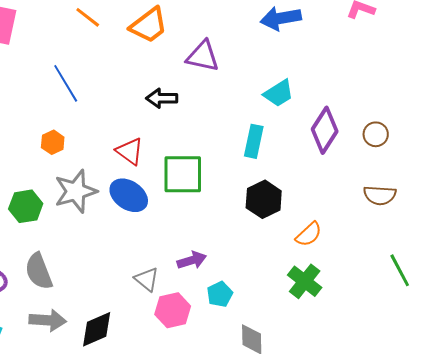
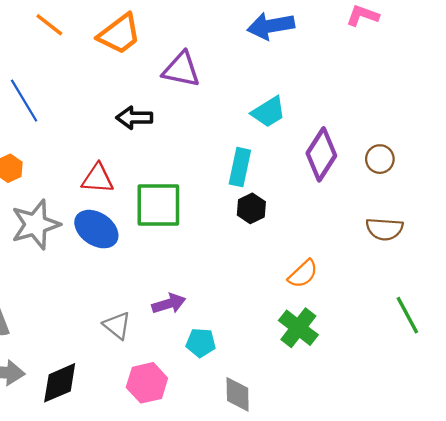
red triangle: (130, 151) -> (98, 179), turned -32
black hexagon: (264, 199) -> (251, 208), moved, size x0.7
cyan pentagon: (220, 294) -> (201, 343), turned 30
pink hexagon: (173, 310) -> (147, 383), moved

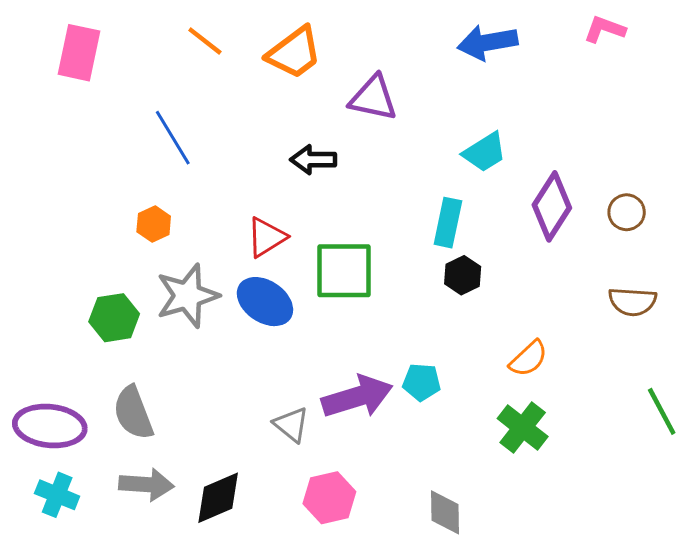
red triangle: (98, 179) -> (266, 237), turned -36
purple arrow: (169, 304) -> (357, 397), size x1.6
cyan pentagon: (201, 343) -> (422, 382), moved

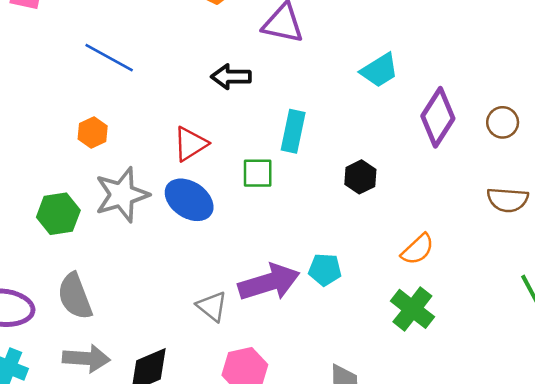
blue line: (173, 138) -> (109, 58), turned -30
cyan rectangle: (448, 223) -> (293, 131), moved
green square: (344, 271) -> (258, 173), size x0.6

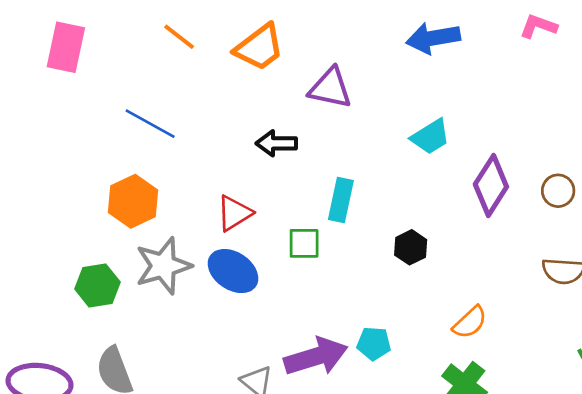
orange hexagon: (93, 133) -> (133, 201), size x1.6

